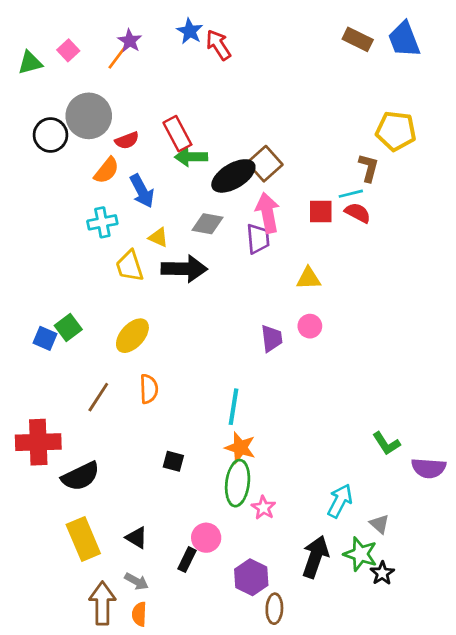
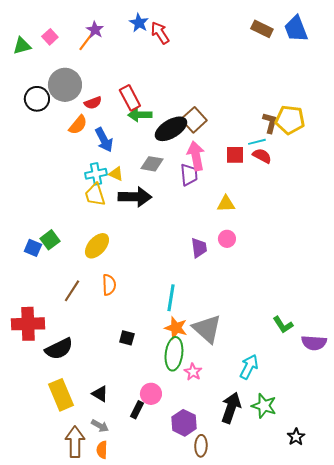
yellow pentagon: (396, 131) -> (290, 120), moved
cyan cross: (102, 222) -> (96, 174), moved
gray triangle: (379, 524) -> (207, 329), moved, size x2.0
black star: (382, 573) -> (296, 437), moved

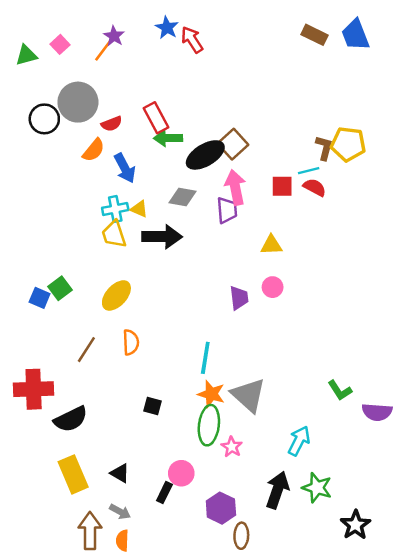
black star: (296, 437) -> (355, 525), size x1.4

